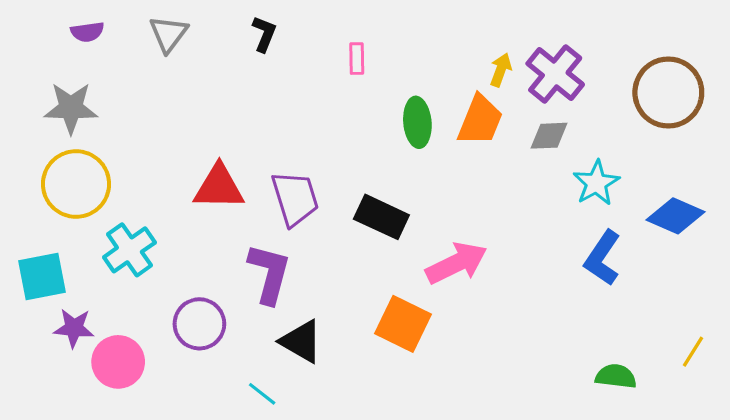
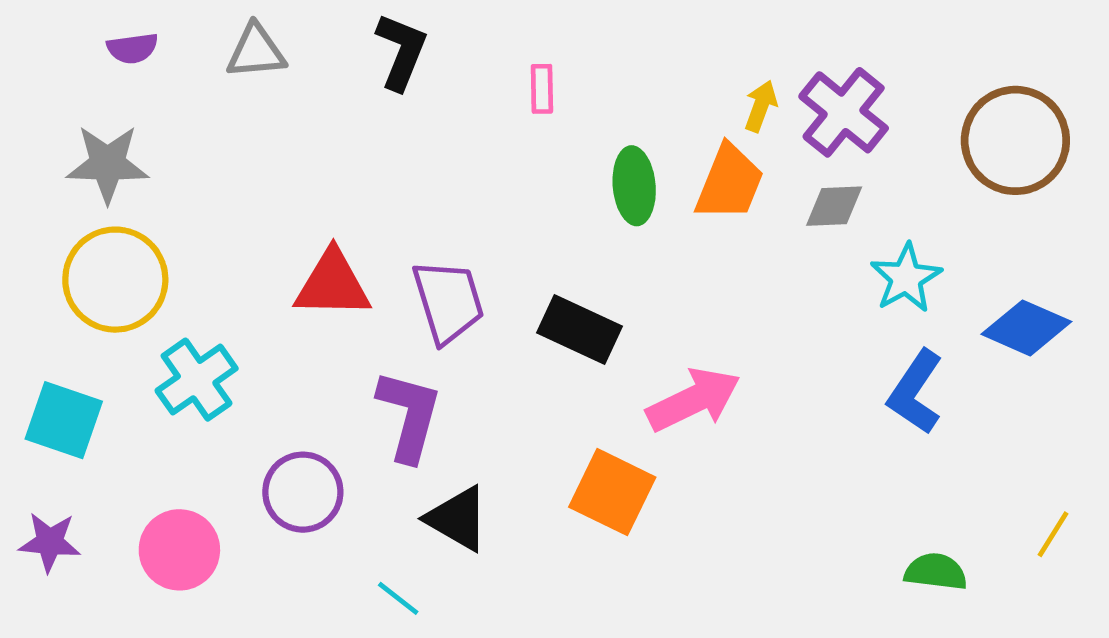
gray triangle: (169, 34) -> (256, 51), turned 48
black L-shape: (264, 34) -> (401, 51), size x1.4
cyan square: (42, 277) -> (64, 420), turned 30
purple star: (74, 328) -> (50, 542), moved

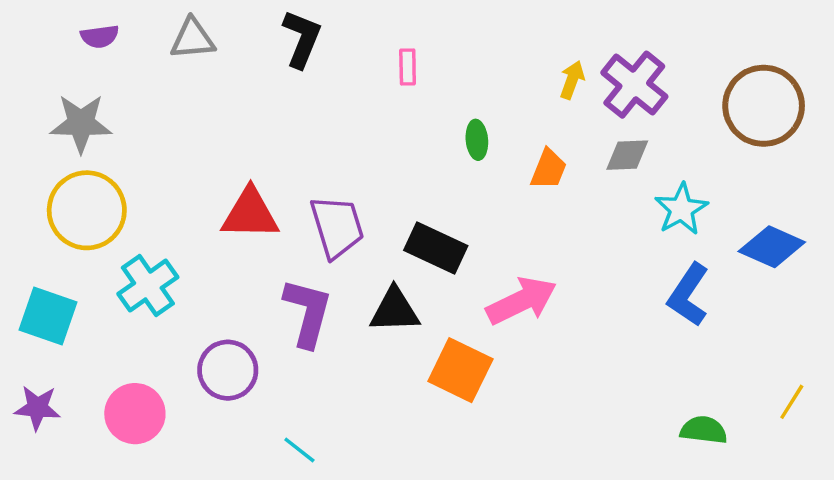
orange trapezoid: (729, 183) -> (549, 169), moved, size x0.7
green ellipse: (634, 186) -> (477, 140), size x0.7
black triangle: (458, 519) -> (395, 310), moved, turned -32

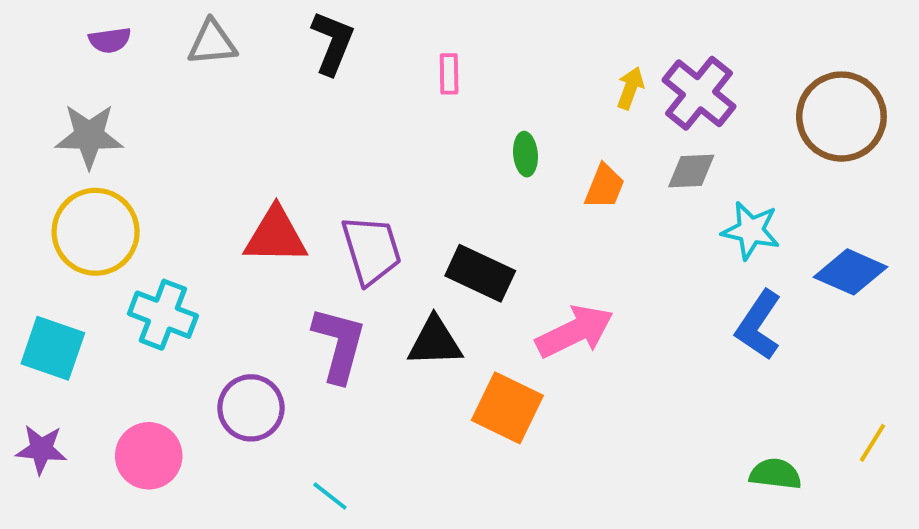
cyan star: (681, 209) -> (751, 230), turned -30
cyan cross: (148, 286) -> (163, 315), turned -34

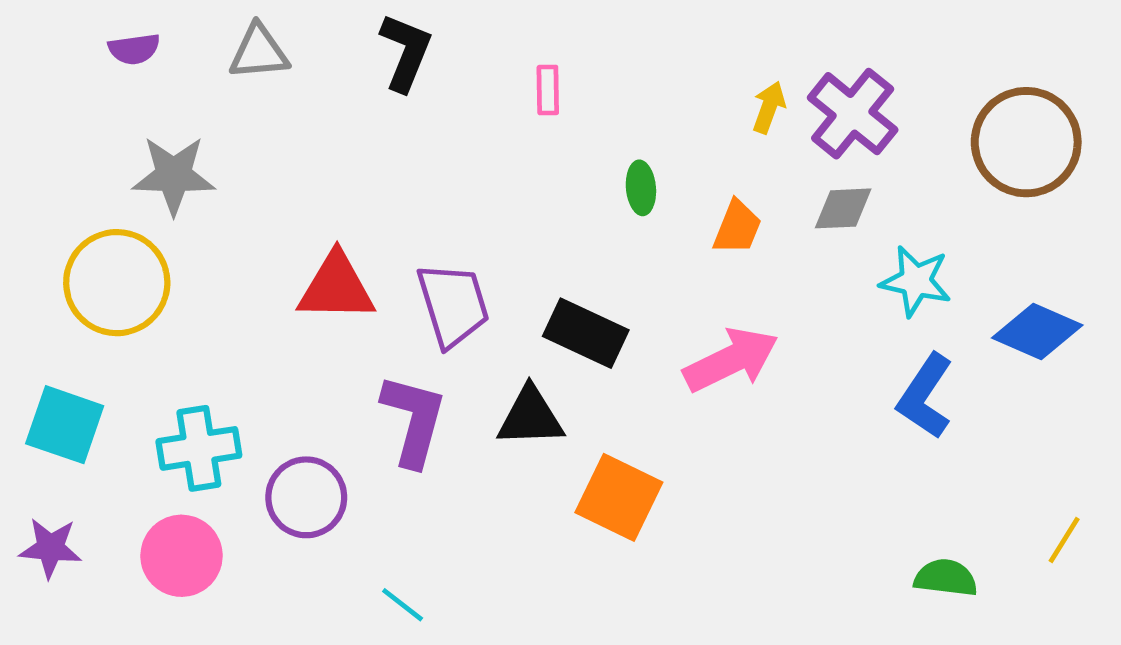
gray star: (89, 136) -> (174, 175), moved
cyan cross: (163, 315) -> (199, 448), moved, turned -30
pink arrow: (575, 331) -> (731, 360), moved

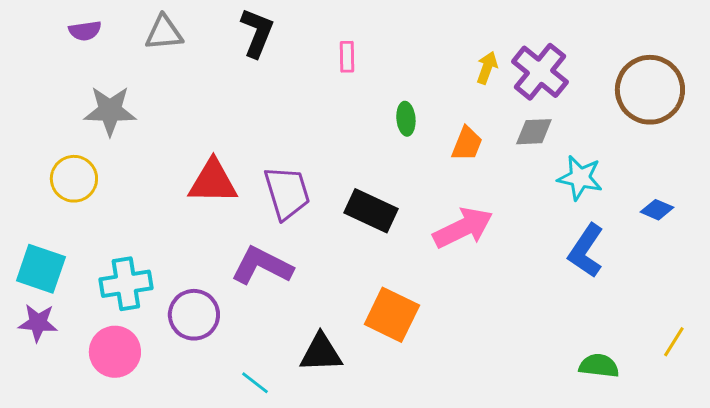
yellow circle: (117, 283) -> (74, 179), size x0.7
blue diamond: (1037, 332) -> (657, 210), size x0.6
black triangle: (530, 417) -> (321, 353), moved
purple L-shape: (414, 420) -> (262, 266), turned -78
purple star: (50, 548) -> (38, 323), moved

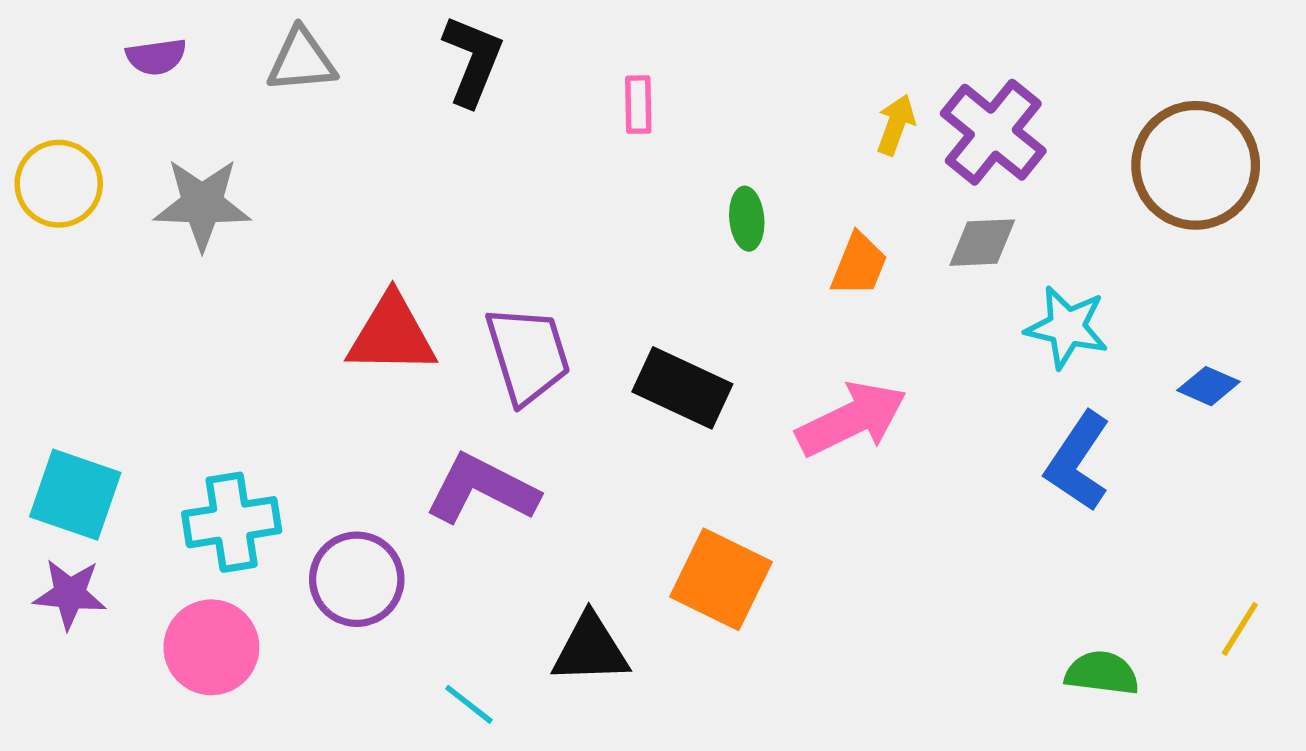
yellow circle: (74, 179) -> (59, 184), moved

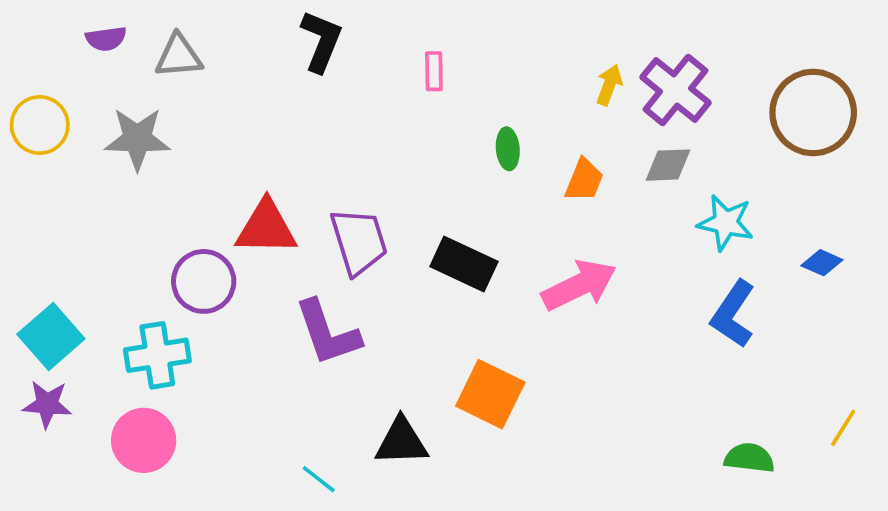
gray triangle: (302, 60) -> (179, 56), moved
purple L-shape: (482, 489) -> (328, 333), turned -136
cyan square: (75, 495) -> (51, 337), turned 30
purple circle: (357, 579) -> (204, 281), moved

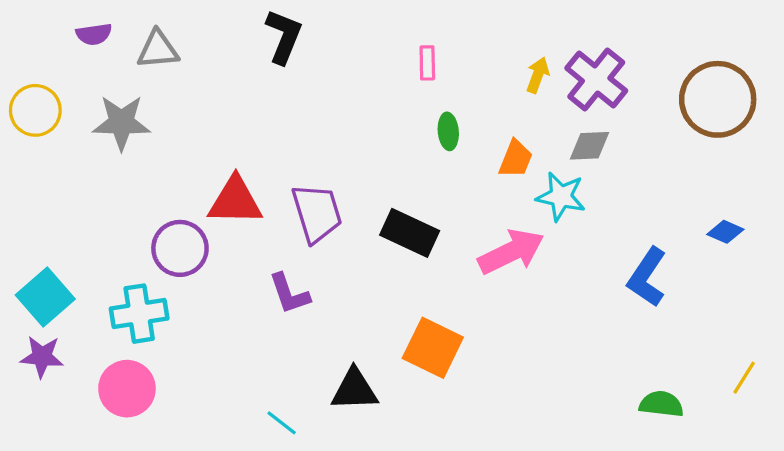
pink rectangle: (434, 71) -> (427, 63), moved
cyan star: (726, 223) -> (561, 197), moved
purple L-shape: (328, 333) -> (289, 294), size x0.7

